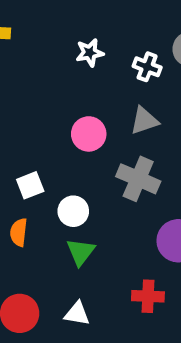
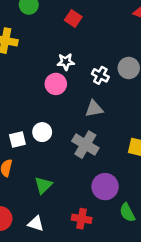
pink circle: (89, 134) -> (56, 84), moved
white circle: (73, 211) -> (42, 132), moved

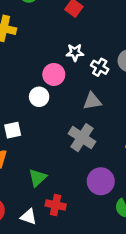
white star: (66, 62) -> (75, 52), moved
white circle: (42, 132) -> (39, 97), moved
red cross: (82, 219) -> (56, 205), moved

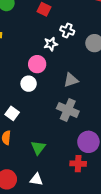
white cross: (100, 67) -> (67, 31), moved
white square: (13, 130) -> (12, 113), turned -32
red cross: (56, 205) -> (78, 164), moved

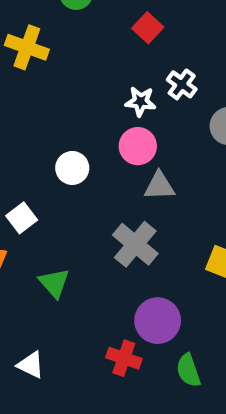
pink circle: (37, 64) -> (138, 146), moved
green triangle: (38, 148) -> (54, 283), moved, turned -35

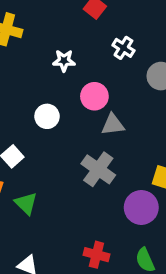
white star: (140, 102) -> (64, 61), moved
green triangle: (54, 283) -> (26, 203), moved
purple circle: (158, 321) -> (141, 207), moved

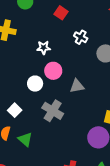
pink circle: (94, 96) -> (53, 71), moved
gray cross: (98, 169) -> (53, 111), moved

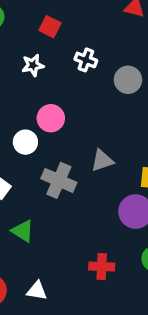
white star: (44, 48) -> (33, 65), moved
gray triangle: (77, 86) -> (102, 161), moved

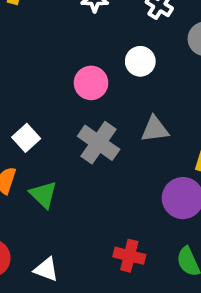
pink circle: (51, 118) -> (91, 83), moved
white circle: (25, 142) -> (140, 61), moved

